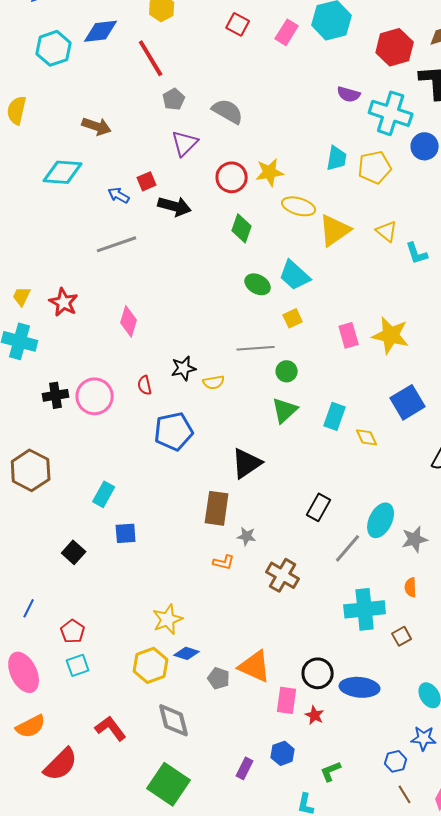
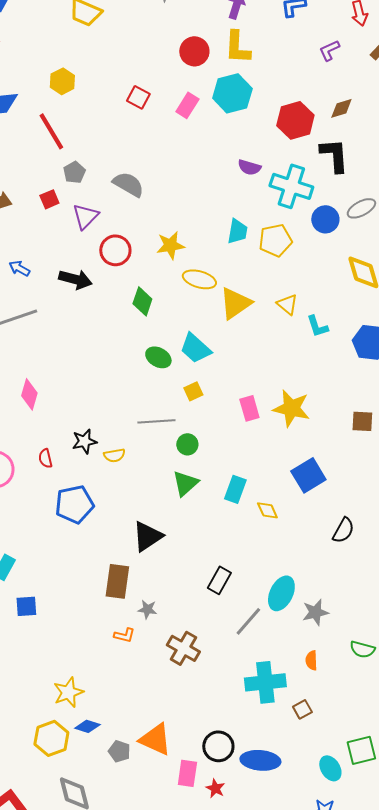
red circle: (232, 177) -> (115, 250), moved
red square: (147, 181) -> (49, 199), moved

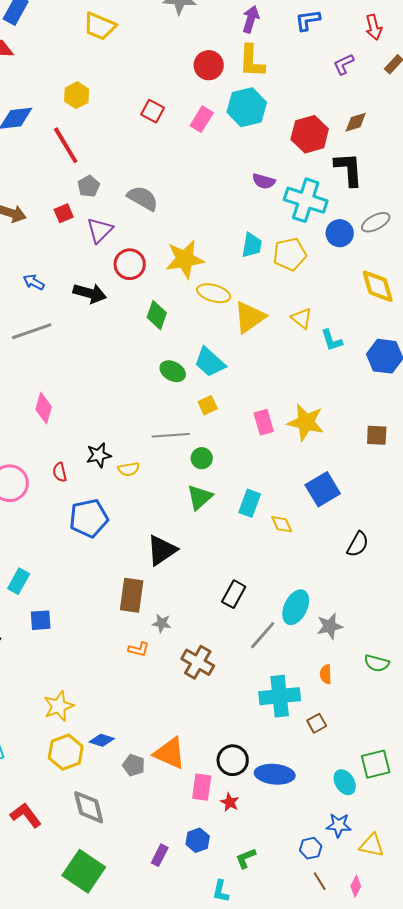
yellow star: (170, 245) -> (185, 259), size x1.4
yellow star: (68, 692) -> (59, 706), moved

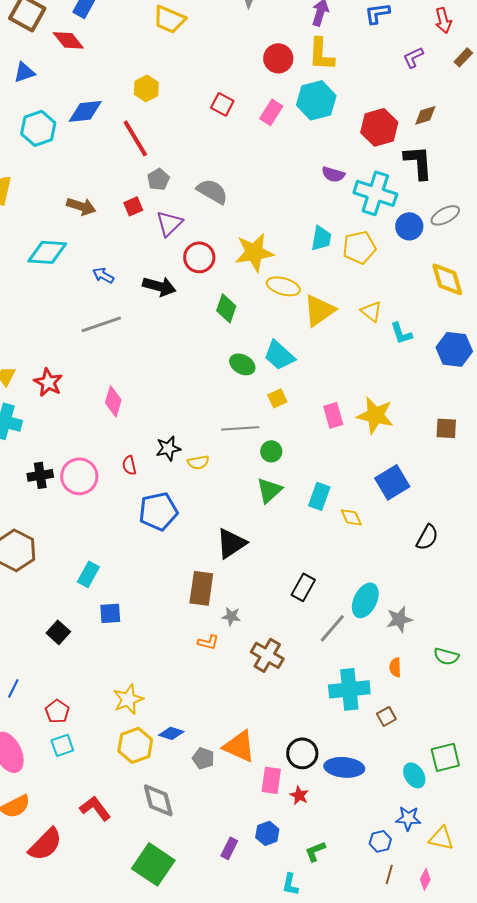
brown line: (320, 881) -> (389, 874), turned 48

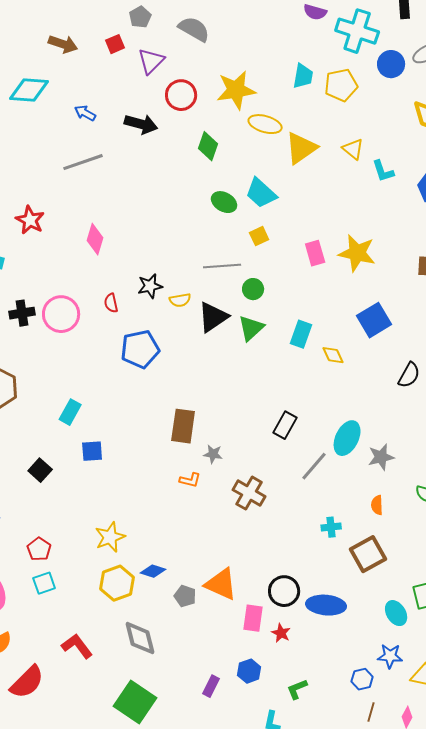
black triangle: (231, 543) -> (213, 317), moved
cyan cross: (349, 689) -> (331, 527), size x0.5
brown square: (386, 716) -> (368, 554), size x1.8

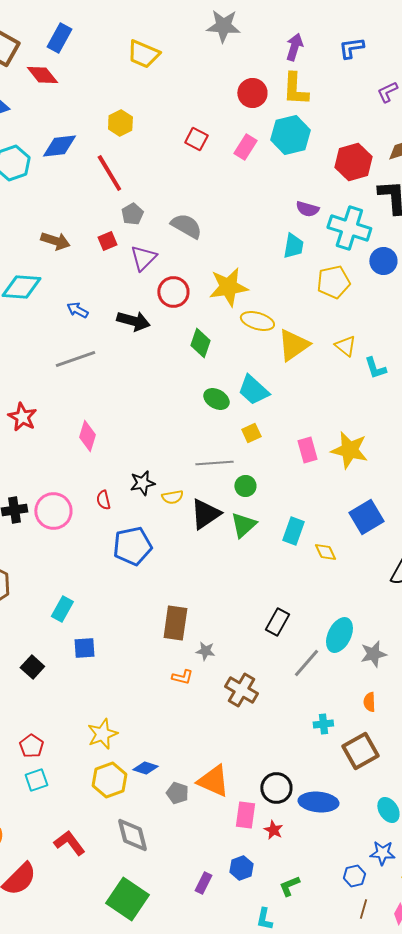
cyan trapezoid: (303, 76) -> (293, 246), moved

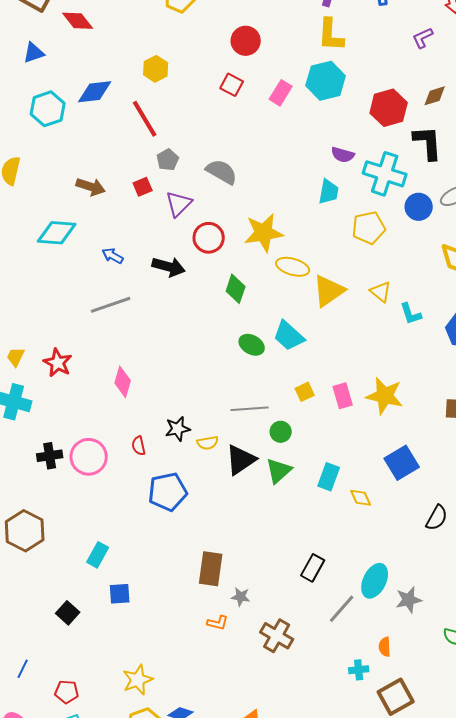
red circle: (252, 93) -> (246, 41), moved
yellow square: (251, 433) -> (305, 392), moved
orange semicircle: (369, 702) -> (385, 647), moved
red pentagon: (31, 746) -> (67, 692), turned -30

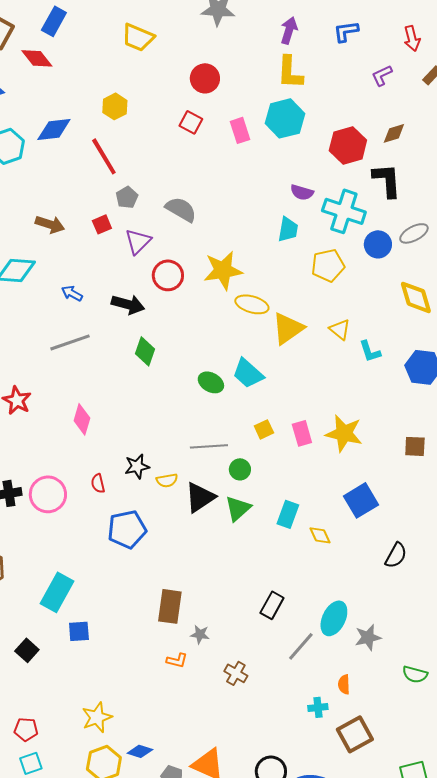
pink rectangle: (281, 93) -> (240, 130), turned -50
green diamond: (236, 289) -> (145, 351), moved
cyan rectangle: (98, 555) -> (57, 592), size x1.5
brown cross: (277, 636) -> (236, 673), size x0.7

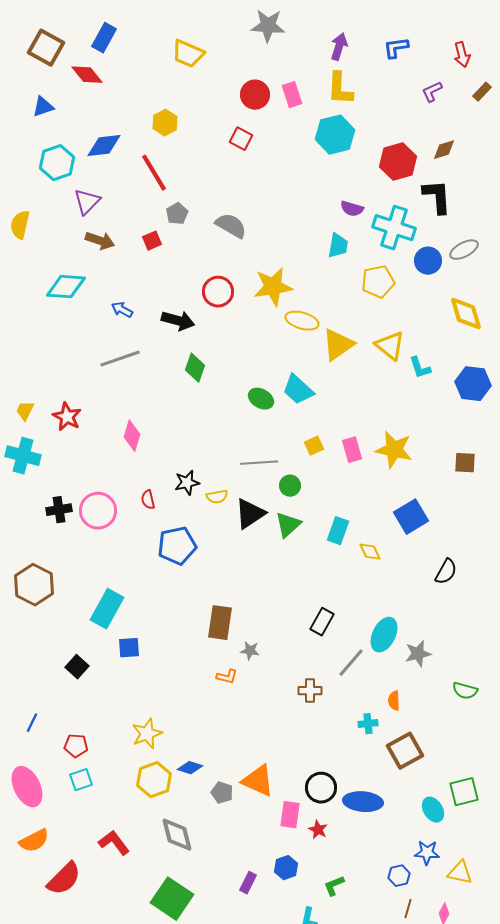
pink rectangle: (240, 130) -> (292, 95), moved
purple triangle: (138, 241) -> (87, 202), moved
yellow triangle: (340, 329) -> (390, 346), size x1.4
brown cross: (236, 673) -> (310, 691), moved, turned -30

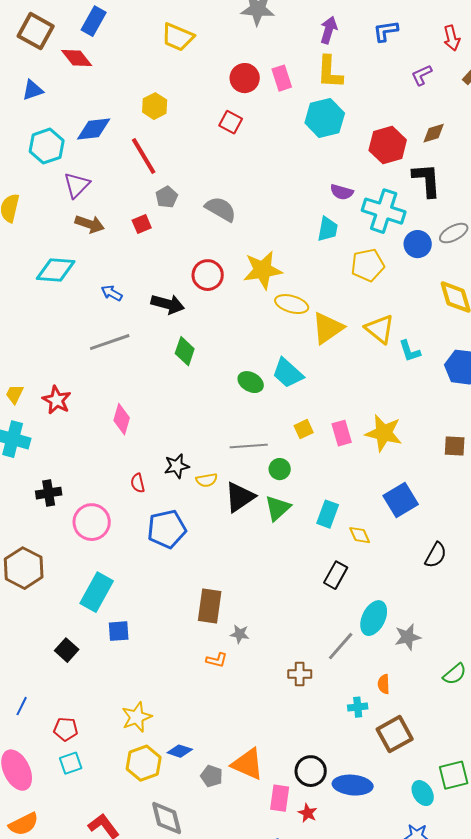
pink circle: (98, 511) -> (92, 522), moved
black rectangle: (322, 622) -> (336, 575), moved
green semicircle: (465, 691) -> (455, 674), turned -55

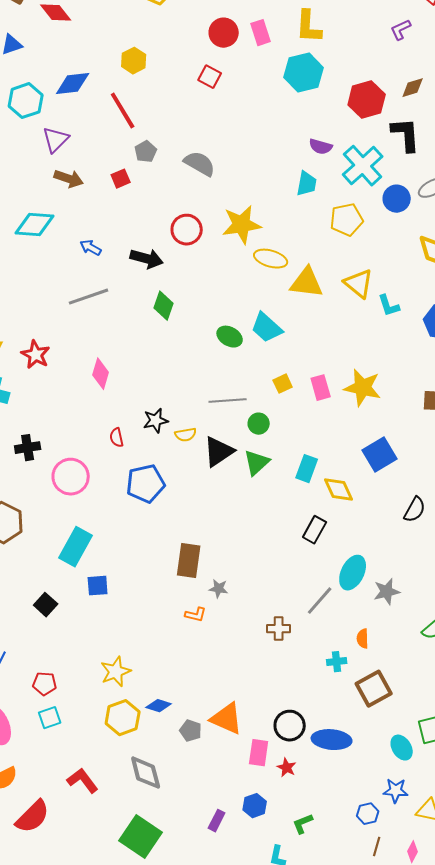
cyan cross: (384, 211) -> (363, 166), turned 30
yellow triangle: (328, 328) -> (307, 283), turned 42
yellow diamond: (360, 535) -> (339, 490), size x1.4

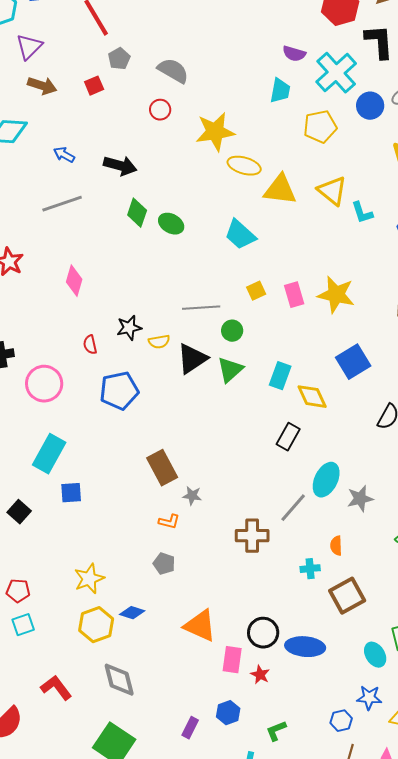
red circle: (187, 230) -> (160, 110), moved, size x0.7
green ellipse: (230, 337) -> (171, 224), moved
brown rectangle: (189, 561) -> (162, 468), turned -36
brown cross: (279, 629) -> (252, 536), size x1.4
gray pentagon: (191, 731) -> (164, 564), moved

